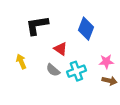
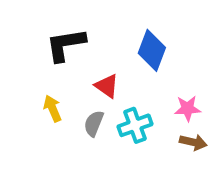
yellow arrow: (21, 62) -> (52, 108), moved
gray semicircle: (53, 70) -> (94, 123), turned 72

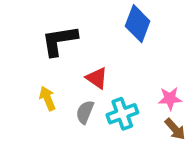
blue diamond: (152, 50) -> (138, 24), moved
brown arrow: (193, 142) -> (175, 129), turned 35

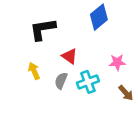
blue diamond: (138, 24) -> (99, 17), turned 30
pink star: (170, 98) -> (117, 62), moved

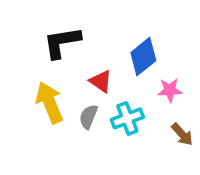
blue diamond: (99, 17) -> (143, 57), moved
yellow arrow: (34, 71) -> (50, 103), size x1.6

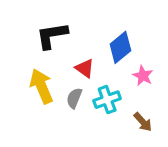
pink star: (170, 90) -> (143, 76), turned 30
brown arrow: (182, 134) -> (143, 122), moved

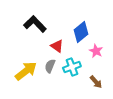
black L-shape: (52, 35) -> (35, 24), turned 55
yellow arrow: (41, 86) -> (26, 71), moved, turned 75

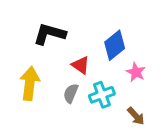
black L-shape: (35, 24) -> (50, 34), turned -30
yellow arrow: (26, 71) -> (30, 83), moved, turned -45

